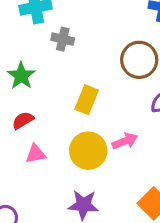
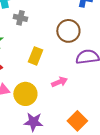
yellow circle: (88, 151) -> (25, 94), moved

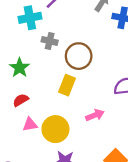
brown circle: (68, 31) -> (79, 56), moved

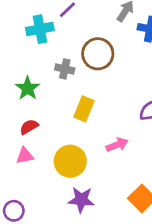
gray cross: (50, 41) -> (65, 69), moved
brown circle: (79, 56) -> (98, 54), moved
pink triangle: (30, 124) -> (25, 156), moved

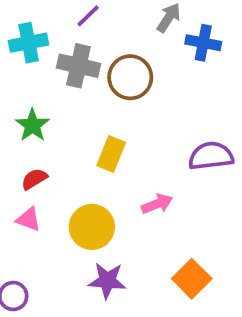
cyan cross: (40, 29) -> (29, 43), moved
gray cross: (65, 69) -> (78, 66), moved, size x1.5
pink triangle: (25, 156) -> (29, 219), turned 30

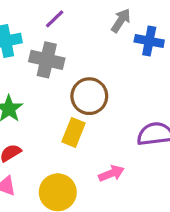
brown circle: (130, 77) -> (89, 96), moved

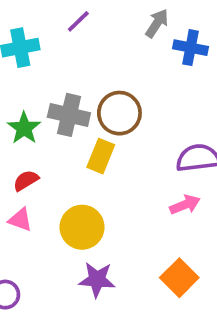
gray cross: (47, 60) -> (69, 115), moved
pink arrow: (111, 173) -> (185, 205), moved

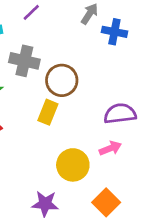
gray cross: (69, 115) -> (24, 61), moved
yellow circle: (82, 227) -> (73, 165), moved

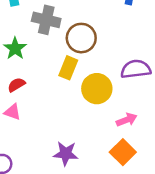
pink arrow: (110, 148) -> (127, 120), moved
yellow circle: (73, 165) -> (97, 89), moved

